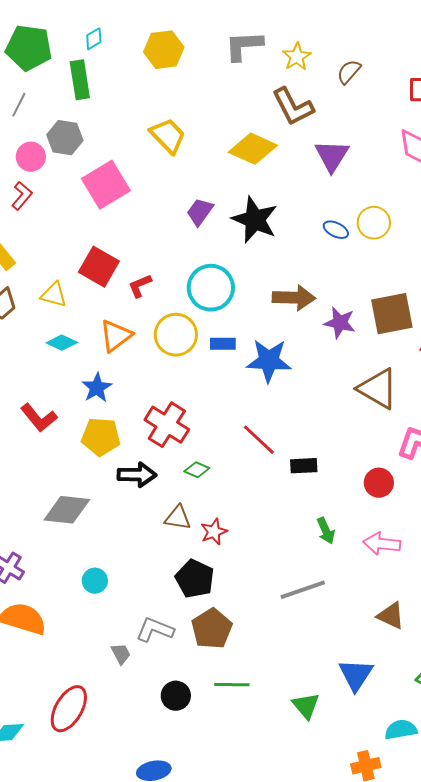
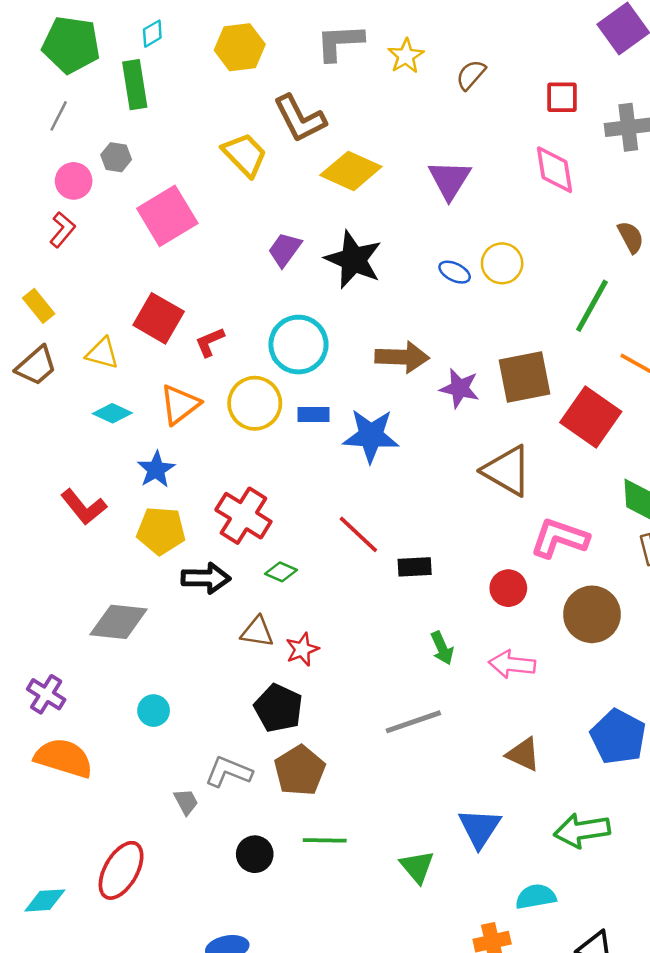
brown L-shape: (293, 107) -> (300, 118), moved
gray hexagon: (65, 138) -> (116, 157), size x0.7

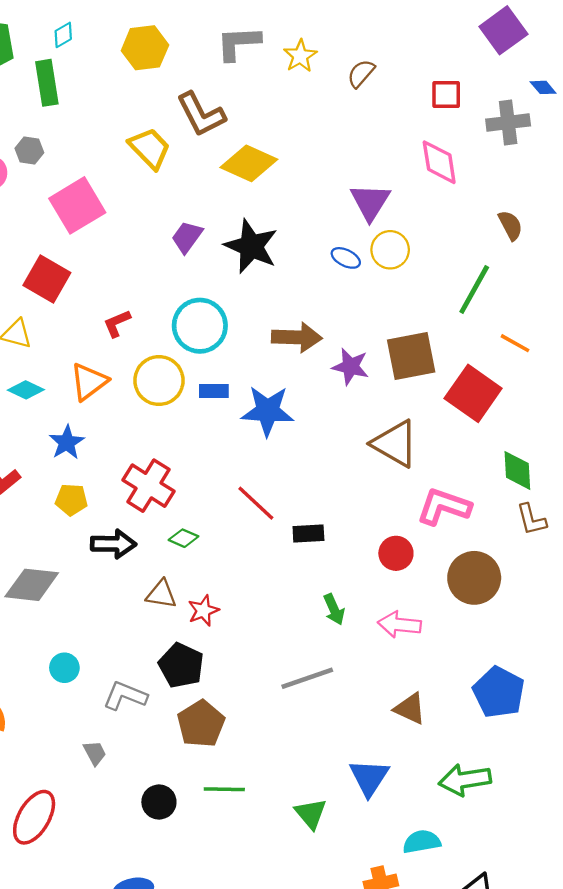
purple triangle: (450, 180) -> (370, 202), moved
red square: (159, 318) -> (47, 279), moved
yellow pentagon: (161, 531) -> (71, 500), size x0.7
gray L-shape: (228, 772) -> (125, 696), moved

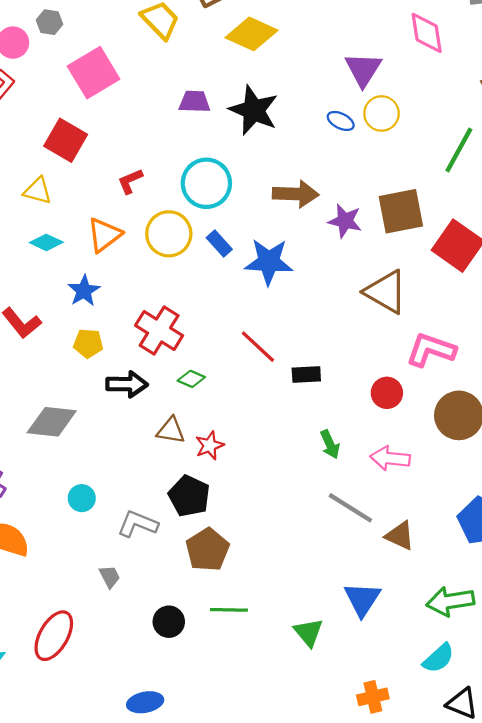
purple trapezoid: (187, 237) -> (195, 102), turned 56
blue rectangle: (214, 391) -> (219, 243), turned 48
gray line: (307, 678) -> (350, 508), moved, turned 51
cyan semicircle: (422, 842) -> (438, 658), moved, turned 148

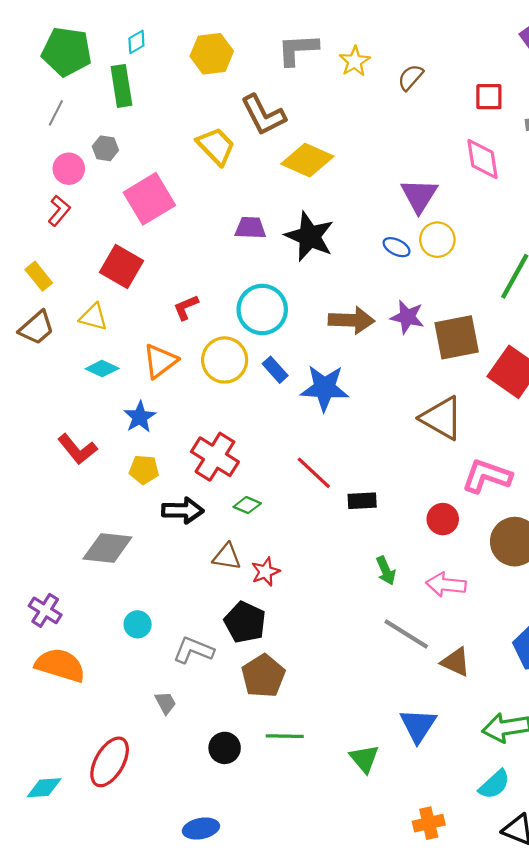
purple star: (345, 221) -> (407, 317), moved

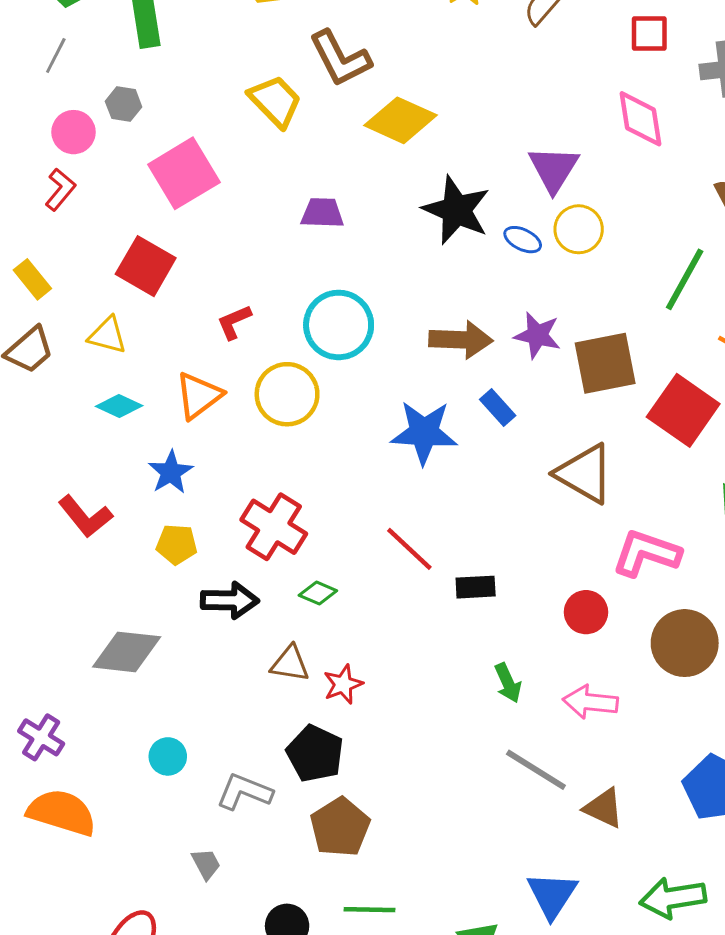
black star: (309, 236) -> (456, 210), moved
blue rectangle: (275, 370) -> (498, 407), moved

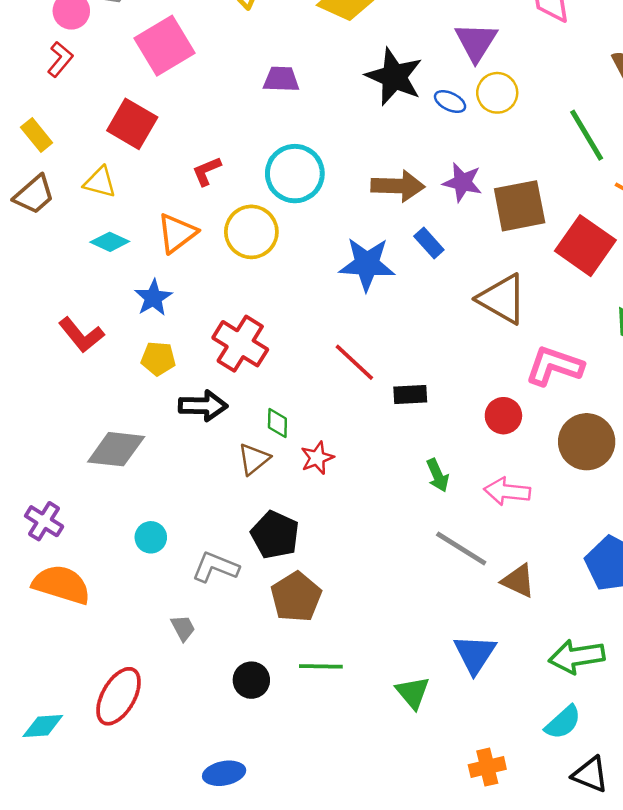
green line: (685, 279) -> (587, 135), turned -60
green diamond: (318, 593) -> (277, 423), moved, turned 68
brown triangle: (290, 664) -> (254, 459), turned -48
red star: (343, 684) -> (317, 458), moved

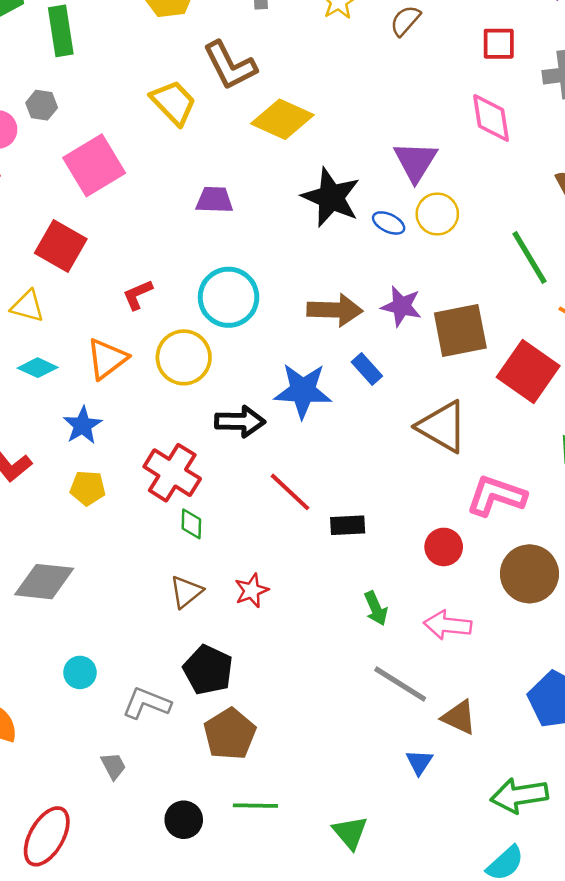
black arrow: (203, 406) -> (240, 421), moved
green diamond: (277, 423) -> (191, 524), moved
blue triangle: (475, 654) -> (419, 762), moved, size x0.6

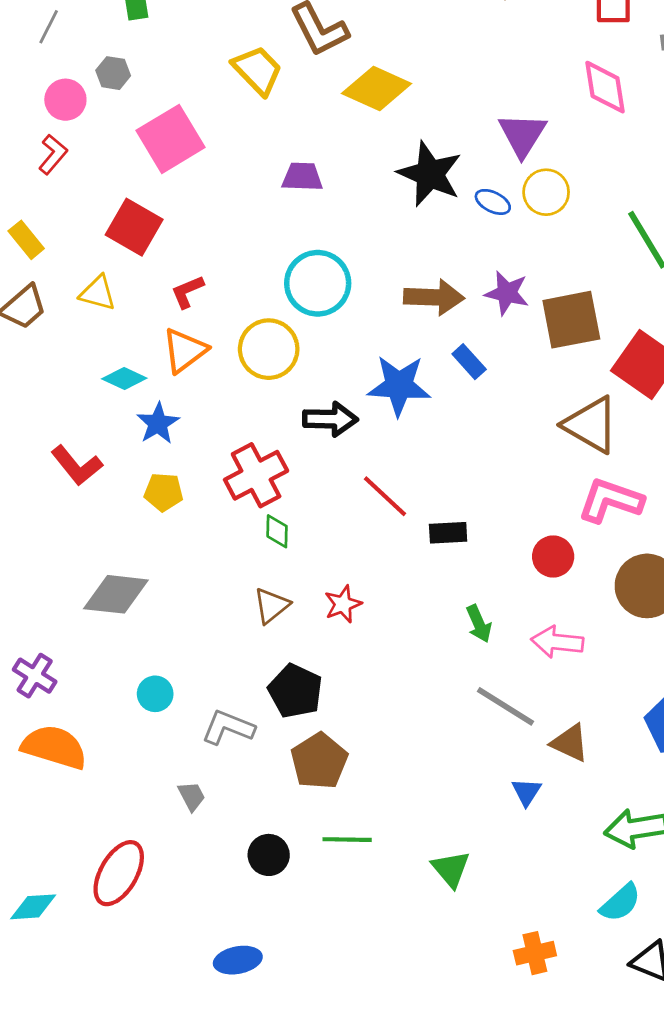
red L-shape: (138, 295) -> (187, 292), moved
cyan diamond: (38, 368) -> (124, 379), moved
brown triangle: (442, 427) -> (591, 425), moved
red cross: (172, 473) -> (256, 475), turned 30

